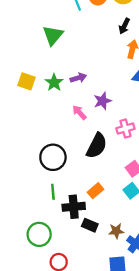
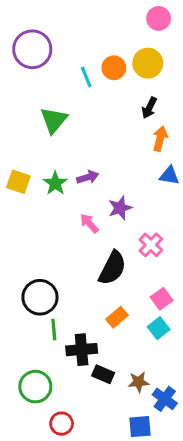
pink cross: (125, 129) -> (151, 245), turned -30
black circle: (53, 157) -> (40, 297), moved
orange rectangle: (96, 191) -> (117, 317), moved

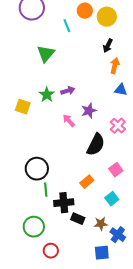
orange circle: (114, 68) -> (85, 11), moved
yellow square: (18, 182) -> (23, 107), moved
pink cross: (151, 245) -> (118, 126), moved
black semicircle: (112, 268) -> (96, 145), moved
cyan square: (159, 328) -> (112, 199), moved

